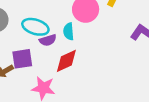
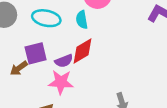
purple semicircle: (48, 40) -> (64, 61), moved

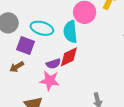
cyan semicircle: (82, 20) -> (70, 32), size x1.5
purple square: (36, 53) -> (26, 46), moved, turned 30

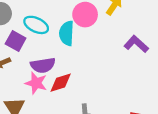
red diamond: (69, 57) -> (61, 83), moved
purple semicircle: (53, 64) -> (43, 65), size x1.5

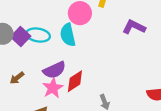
purple square: (16, 41) -> (21, 37), moved, turned 30
pink star: (36, 83) -> (53, 88), turned -30

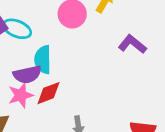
cyan semicircle: (68, 35) -> (43, 60), moved

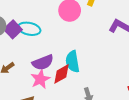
cyan semicircle: (43, 60) -> (73, 62), moved

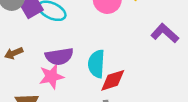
red diamond: (61, 74) -> (113, 80), moved

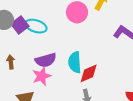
brown arrow: (14, 53) -> (11, 62), turned 112

